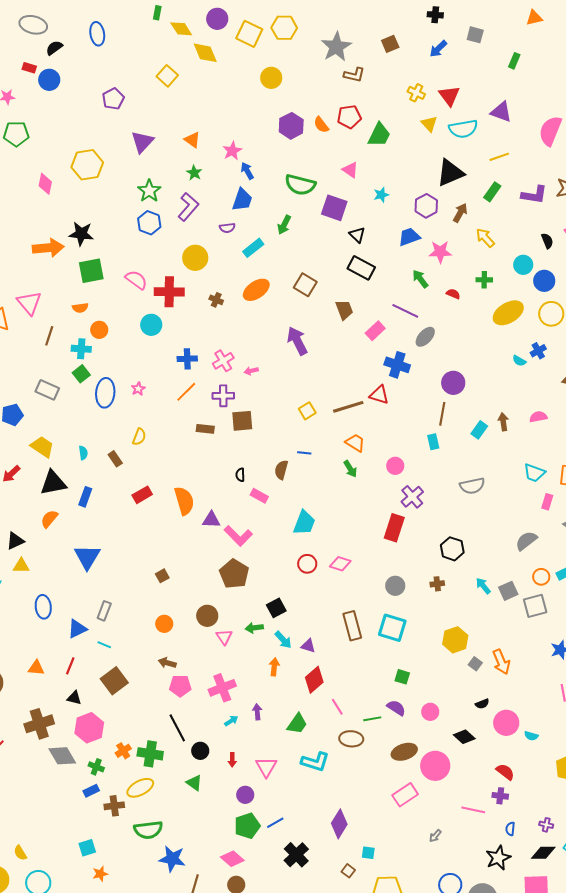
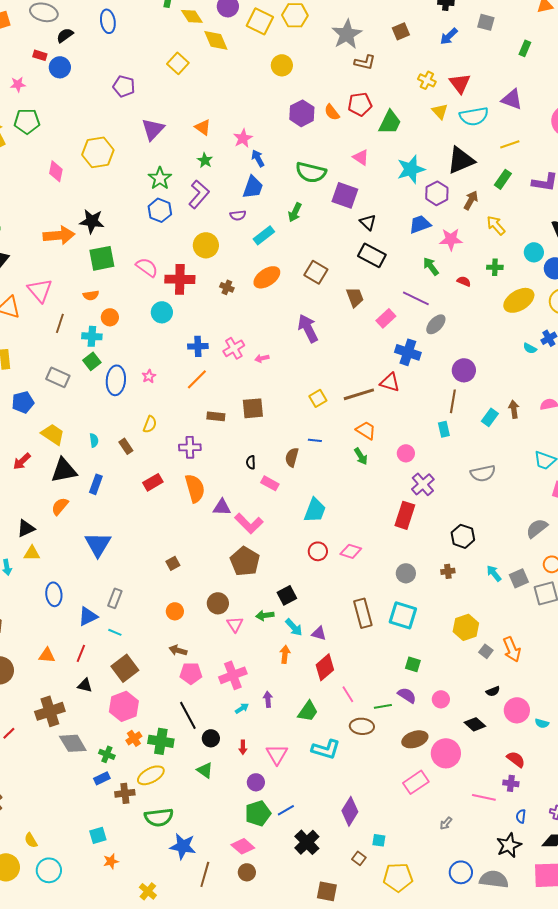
purple pentagon: (113, 99) -> (124, 86), turned -30
cyan star: (381, 195) -> (411, 169), moved, size x1.8
purple cross: (223, 396) -> (190, 447), moved
pink hexagon: (89, 728) -> (124, 706), moved

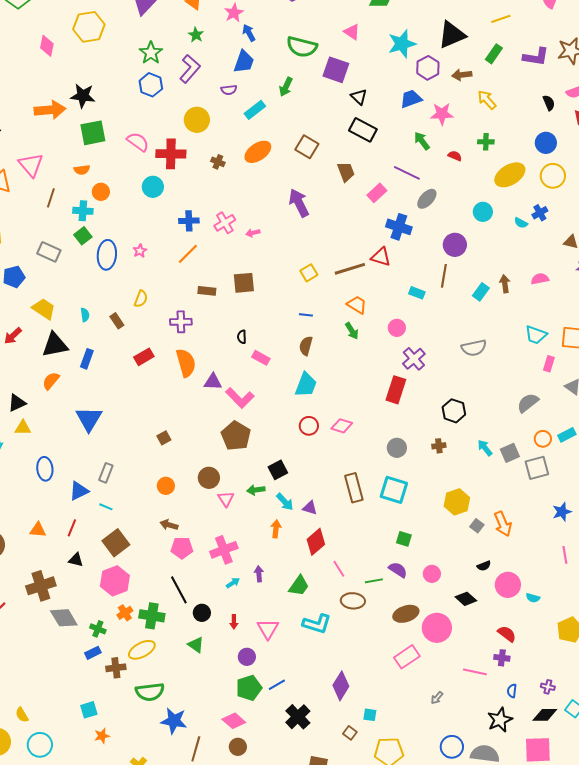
brown arrow: (471, 200) -> (462, 75), turned -126
cyan circle: (534, 252) -> (483, 212), moved
cyan rectangle: (444, 429) -> (417, 293), moved, turned -56
brown semicircle: (292, 457) -> (306, 346), moved

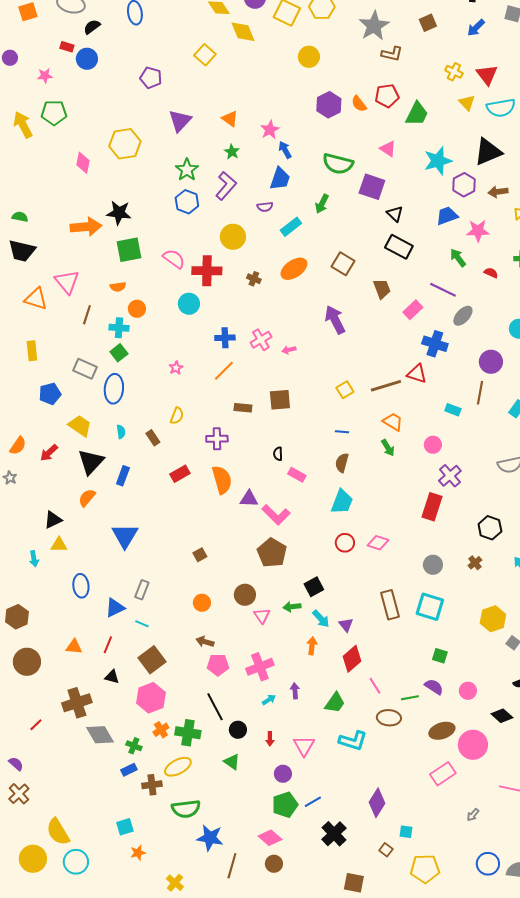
blue ellipse: (107, 255) -> (114, 389), moved
black triangle: (55, 345) -> (91, 462), turned -36
brown cross: (439, 446) -> (475, 563), turned -32
purple triangle: (310, 508) -> (346, 625), turned 35
yellow semicircle: (22, 715) -> (58, 832), size x1.8

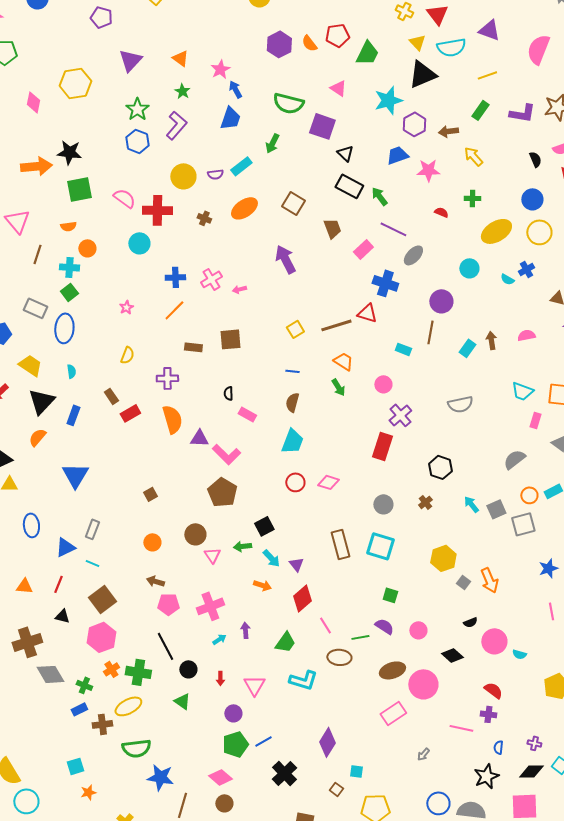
black triangle: (488, 152) -> (422, 74), moved
purple semicircle: (265, 207) -> (215, 174), moved
green arrow: (458, 258) -> (379, 196), moved
brown rectangle: (153, 438) -> (111, 396), moved
orange arrow: (312, 646) -> (262, 585), turned 102

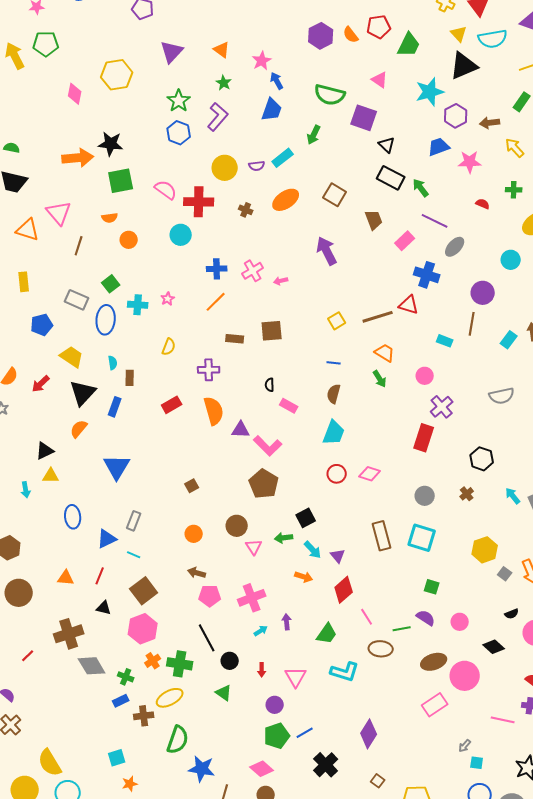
cyan cross: (69, 267) -> (138, 305), moved
brown rectangle: (111, 396) -> (130, 378), moved, turned 35
green semicircle: (136, 748) -> (178, 740), turned -64
cyan square: (356, 771) -> (477, 763), moved

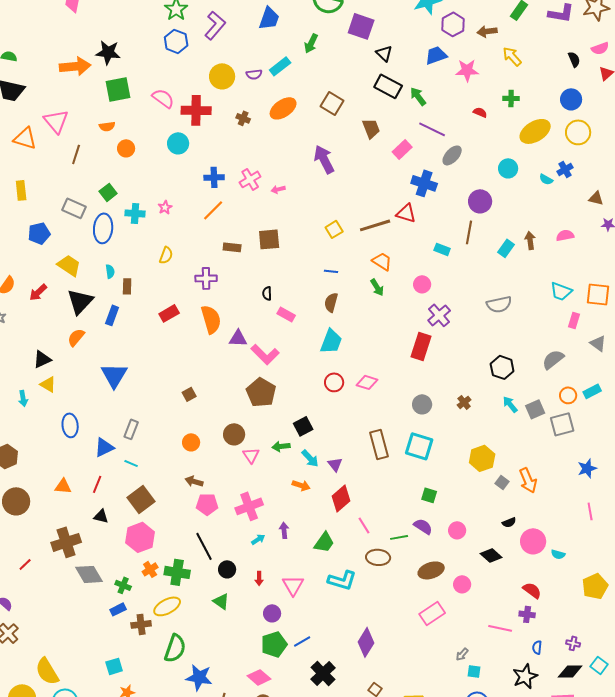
black hexagon: (482, 459) -> (502, 367), moved
yellow triangle: (51, 476) -> (48, 384), turned 30
pink circle: (465, 676) -> (462, 584), size x0.6

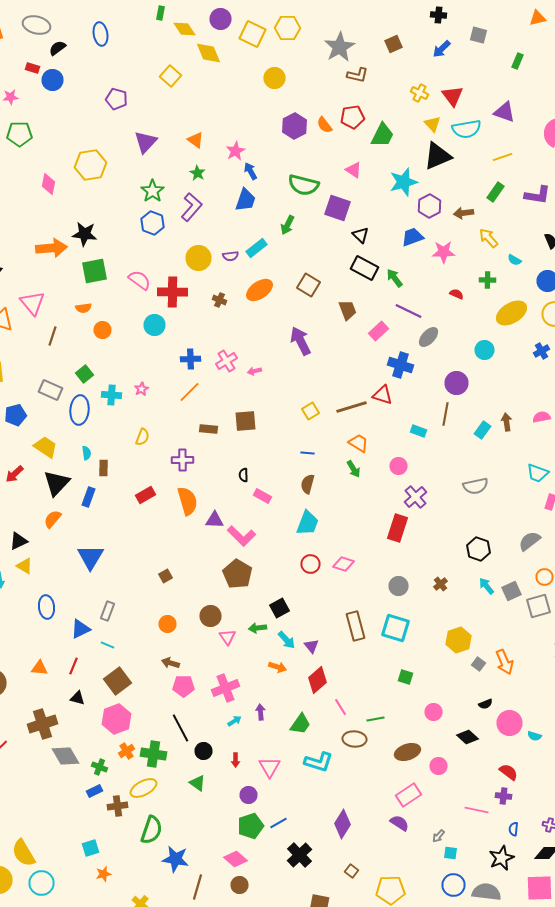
cyan semicircle: (546, 179) -> (514, 260), moved
purple semicircle: (423, 526) -> (400, 823), moved

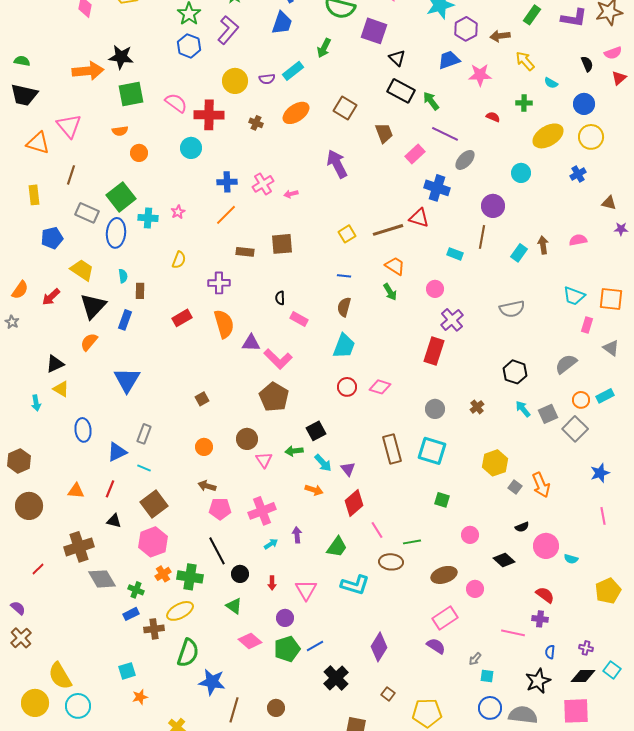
brown line: (52, 336) -> (71, 175), moved
green square: (84, 374) -> (121, 197), size x1.6
gray square: (538, 606) -> (575, 429), turned -30
pink diamond: (236, 859) -> (250, 641), moved

